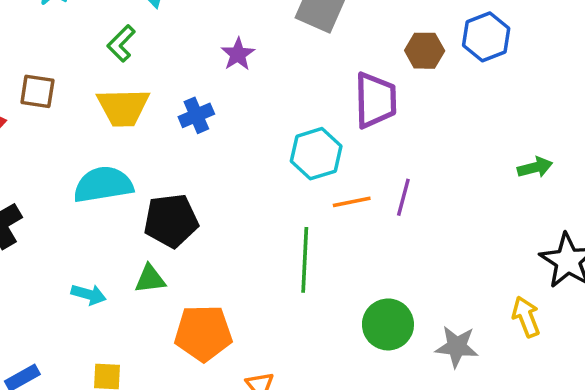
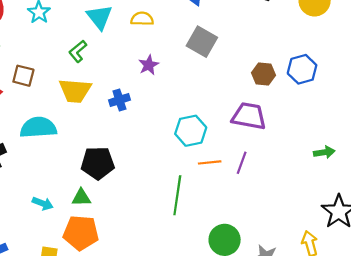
purple trapezoid: (375, 100) -> (249, 116), moved, turned -84
cyan semicircle: (103, 185) -> (38, 128), moved
orange pentagon: (203, 333) -> (81, 233), moved

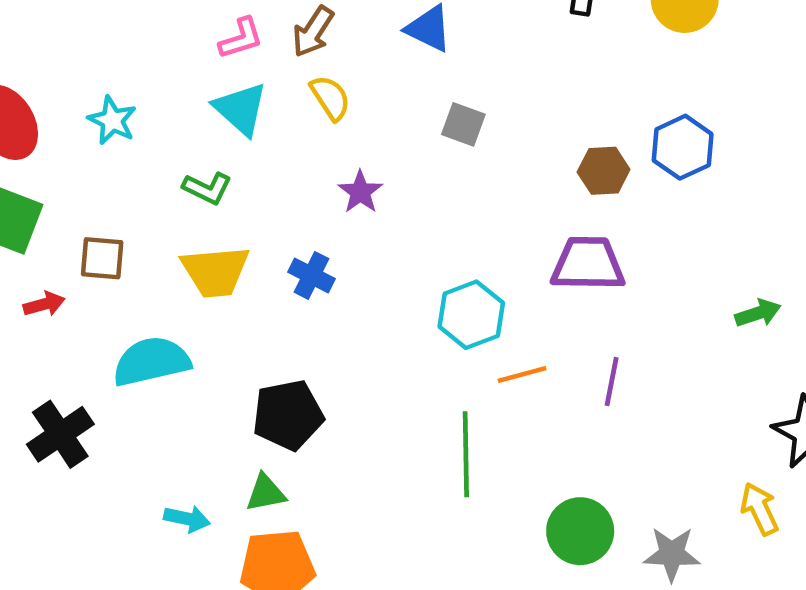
yellow semicircle: (142, 19) -> (330, 98), turned 65
gray square: (202, 42) -> (463, 124), size x0.7
green L-shape: (78, 51) -> (207, 188), turned -105
blue cross: (119, 100) -> (311, 275), turned -36
purple line: (242, 163) -> (612, 382), moved

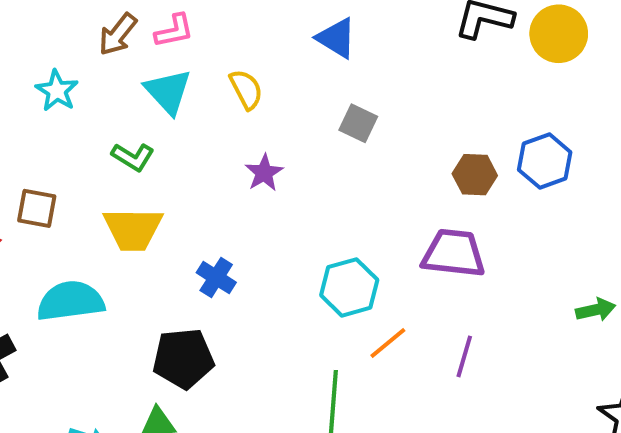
brown arrow: (313, 32) -> (118, 34), moved
blue cross: (311, 275) -> (216, 277), moved
orange line: (522, 374) -> (388, 343), turned -30

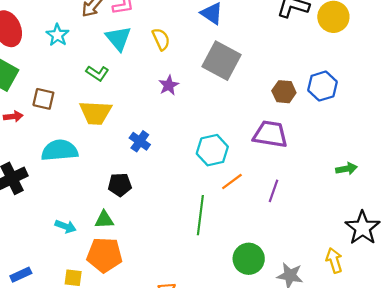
gray square: (358, 123) -> (221, 61), size x1.8
black pentagon: (183, 358) -> (120, 185), size x0.7

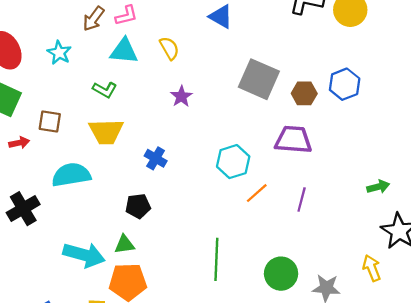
cyan triangle: (118, 38) -> (124, 51), turned -40
gray square: (221, 61) -> (259, 79), moved
green arrow: (347, 169) -> (378, 187), moved
green line: (200, 215) -> (216, 259), moved
cyan arrow: (66, 226) -> (84, 255), size x1.8

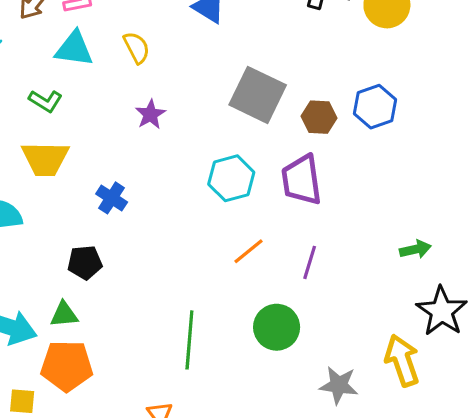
purple trapezoid: (293, 140) -> (302, 180), turned -105
cyan hexagon: (233, 162) -> (231, 178), moved
yellow arrow: (372, 268) -> (402, 360), size x1.4
green circle: (281, 274) -> (277, 327), moved

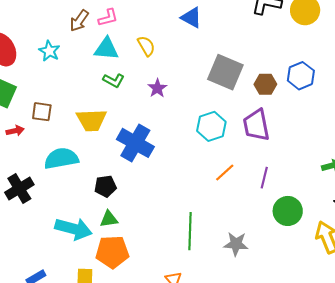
green L-shape: (46, 101) -> (114, 80), moved
blue cross: (112, 198) -> (135, 143), size x1.8
black pentagon: (85, 263) -> (105, 186), moved
green circle: (277, 327) -> (288, 211), moved
gray star: (339, 385) -> (236, 244), moved

